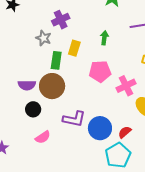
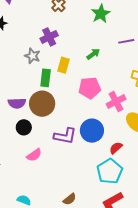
green arrow: (104, 38) -> (93, 54), turned 48
blue circle: (100, 128) -> (92, 131), moved

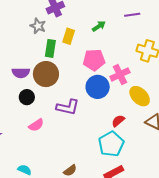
blue circle: (92, 131) -> (98, 87), moved

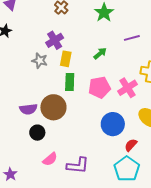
yellow rectangle: (69, 36) -> (66, 59), moved
green rectangle: (50, 48) -> (70, 82), moved
pink cross: (120, 74) -> (127, 88), moved
blue circle: (98, 87) -> (113, 124), moved
purple L-shape: (68, 107) -> (78, 165), moved

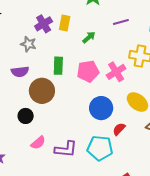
yellow rectangle: (66, 59) -> (65, 23), moved
purple semicircle: (28, 109) -> (20, 72), moved
cyan pentagon: (127, 169) -> (100, 148), moved, turned -30

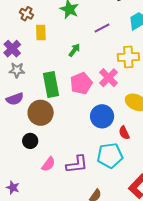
yellow rectangle: (65, 23) -> (41, 33), moved
purple cross: (44, 24) -> (12, 49), moved
green rectangle: (58, 66) -> (51, 85), size x1.4
red semicircle: (119, 129) -> (124, 133), turned -56

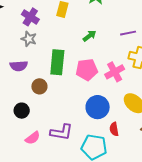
purple line: (102, 28) -> (128, 33), moved
purple cross: (12, 49) -> (30, 17), turned -30
brown circle: (41, 113) -> (39, 86), size x0.6
purple L-shape: (77, 164) -> (61, 132), moved

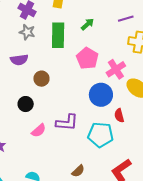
green rectangle: (57, 62) -> (58, 35), moved
pink pentagon: (87, 70) -> (87, 58), turned -30
pink cross: (115, 72) -> (116, 69), moved

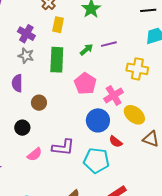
purple line: (126, 19) -> (109, 44), moved
purple semicircle: (19, 60) -> (17, 83), turned 96
red semicircle: (119, 115) -> (116, 142), turned -40

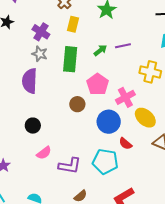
purple semicircle: (17, 83) -> (30, 81), size x1.4
brown circle: (39, 103) -> (77, 104), moved
purple L-shape: (63, 147) -> (70, 166), moved

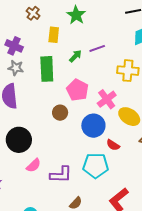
yellow rectangle: (73, 24) -> (54, 35), moved
black circle: (33, 126) -> (19, 140), size x1.6

